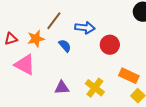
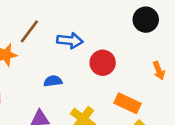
blue semicircle: (65, 46) -> (53, 81), moved, turned -56

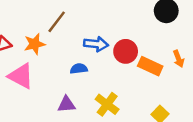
blue arrow: (70, 41) -> (96, 44), moved
orange rectangle: (127, 103) -> (150, 66), moved

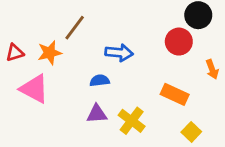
red circle: (126, 51) -> (179, 42), moved
orange rectangle: (150, 66) -> (175, 94), moved
purple triangle: (66, 104) -> (97, 114), moved

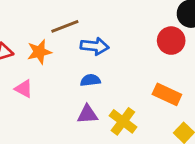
brown line: (75, 28) -> (65, 26), turned 32
blue arrow: (119, 53) -> (95, 46), moved
pink triangle: (34, 89) -> (24, 89), size x0.6

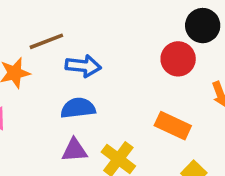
blue semicircle: (90, 80) -> (78, 108), size x1.4

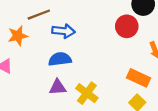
orange rectangle: (173, 126) -> (138, 78), moved

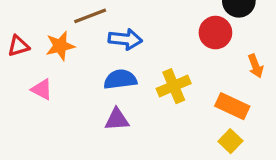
yellow cross: (87, 93) -> (174, 86), moved, turned 30

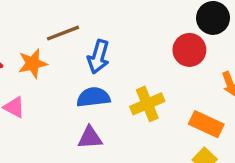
blue arrow: (125, 39) -> (98, 57), turned 100

